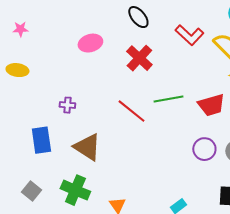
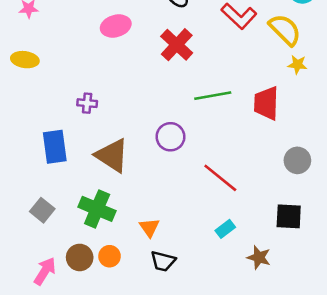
red trapezoid: (211, 105) -> (266, 103), turned 108
red line: (131, 111) -> (220, 178), moved
purple circle: (204, 149) -> (170, 137), moved

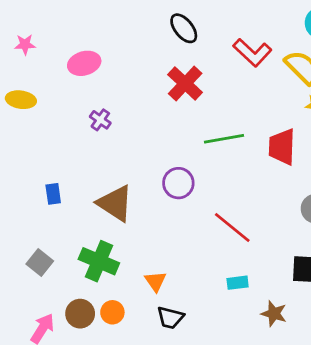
pink ellipse: (116, 26) -> (84, 63), moved
purple cross: (87, 103) -> (100, 120), moved, turned 30
blue rectangle: (55, 147) -> (53, 194), size x0.6
cyan rectangle: (225, 229) -> (238, 283), turned 30

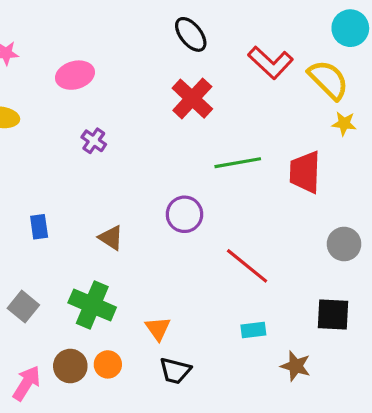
brown triangle: (115, 203) -> (111, 238), size x0.6

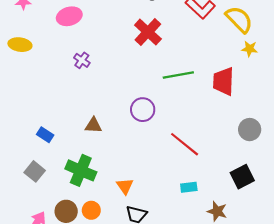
blue rectangle: (39, 227) -> (45, 135), moved, turned -49
brown triangle: (111, 238) -> (93, 125), turned -30
black square: (333, 314) -> (242, 177), turned -30

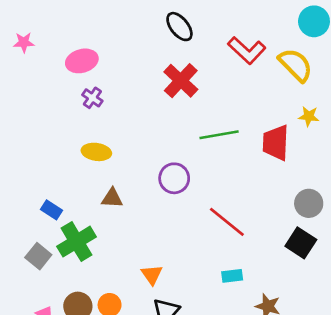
yellow ellipse: (20, 45) -> (96, 152), moved
yellow star: (250, 49) -> (309, 116), moved
purple cross: (82, 60) -> (92, 98), moved
green cross: (81, 170) -> (77, 242), moved, turned 36
black square: (242, 177) -> (301, 243), moved, turned -30

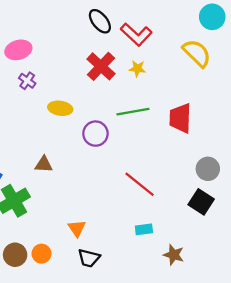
red L-shape: (247, 50) -> (136, 34), moved
yellow star: (309, 116) -> (137, 69), moved
yellow ellipse: (96, 152) -> (60, 108), moved
purple circle: (174, 178) -> (95, 134), moved

